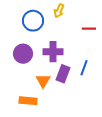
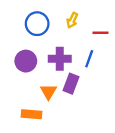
yellow arrow: (59, 11) -> (72, 20), moved
blue line: (84, 68) -> (89, 59), moved

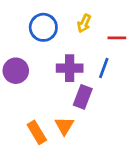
purple circle: (26, 61) -> (16, 71), moved
orange triangle: (48, 92) -> (64, 126), moved
orange rectangle: (31, 114) -> (37, 132), turned 54

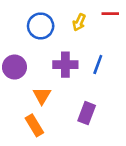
red line: (117, 38) -> (110, 14), moved
purple rectangle: (83, 97) -> (87, 113), moved
orange triangle: (64, 126) -> (42, 96), moved

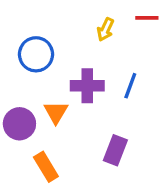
blue circle: (41, 26) -> (36, 54), moved
purple circle: (14, 67) -> (19, 124), moved
orange triangle: (42, 96) -> (56, 112), moved

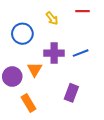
red line: (147, 18) -> (83, 11), moved
yellow arrow: (105, 29) -> (52, 18), moved, turned -64
blue line: (130, 86) -> (81, 53), turned 49

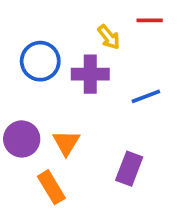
yellow arrow: (52, 18) -> (109, 37), moved
purple cross: (54, 53) -> (90, 74), moved
orange triangle: (35, 69) -> (66, 143), moved

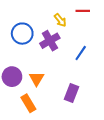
purple cross: (90, 74) -> (50, 41), turned -30
blue line: (146, 96) -> (81, 53), turned -35

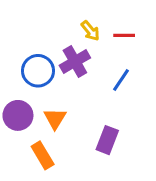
red line: (83, 11) -> (124, 35), moved
blue circle: (22, 34) -> (38, 71), moved

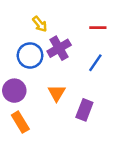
yellow arrow: (90, 31) -> (40, 24), moved
orange triangle: (55, 118) -> (57, 93), moved
orange rectangle: (43, 155) -> (20, 122), moved

